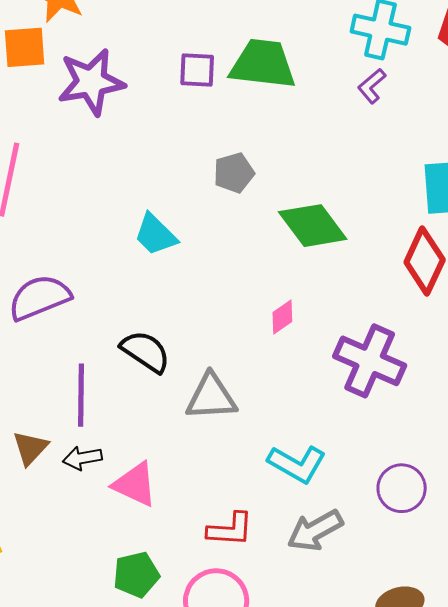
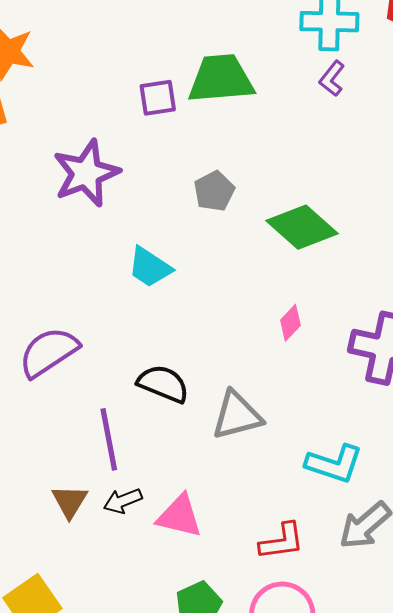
purple star: (91, 82) -> (86, 173), moved

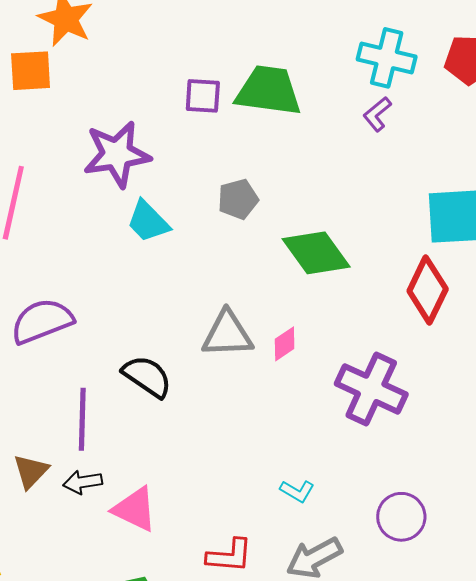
cyan trapezoid: (150, 267) -> (148, 221), moved
gray triangle: (237, 415) -> (227, 334), moved
cyan L-shape: (334, 464) -> (297, 491), size x0.6

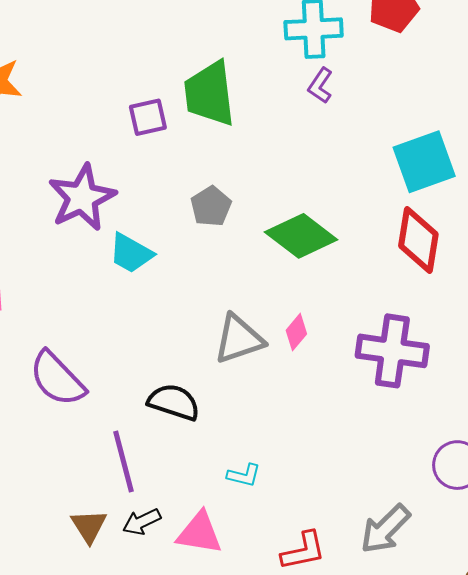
green trapezoid: (269, 91) -> (210, 94), turned -88
purple semicircle: (42, 321) -> (57, 379), turned -96
cyan L-shape: (297, 491) -> (244, 475), moved

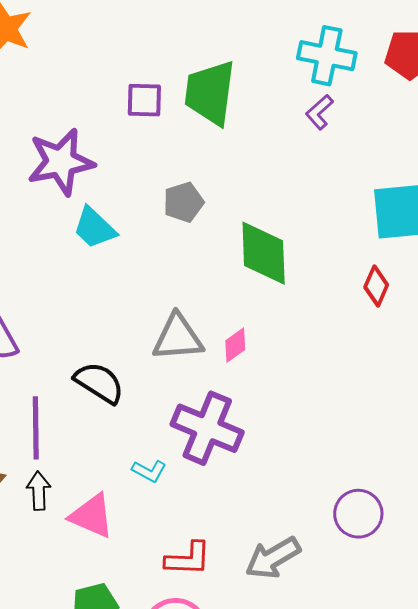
green diamond: (301, 236) -> (264, 253), turned 36
red diamond: (418, 240) -> (376, 286), size x0.6
purple cross: (392, 351) -> (207, 428), moved
black arrow: (142, 522) -> (39, 491), turned 99

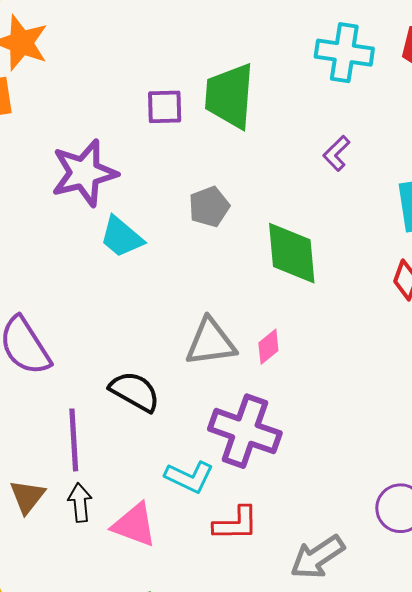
purple L-shape: (319, 112) -> (337, 153), moved
cyan L-shape: (149, 471) -> (189, 477), size x1.4
red L-shape: (188, 559) -> (236, 524), moved

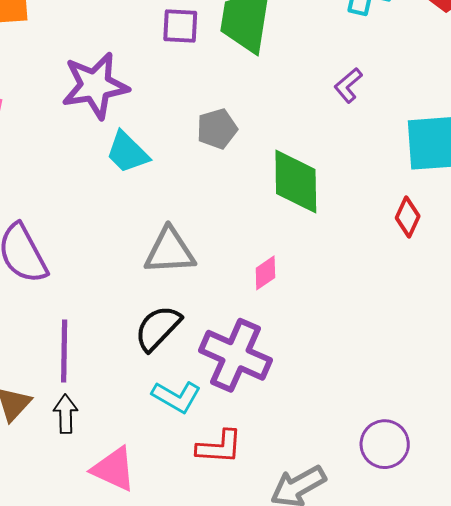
gray triangle: (211, 342) -> (170, 251), moved
black semicircle: (135, 391) -> (158, 328), moved, turned -80
pink triangle: (134, 525) -> (114, 469), moved

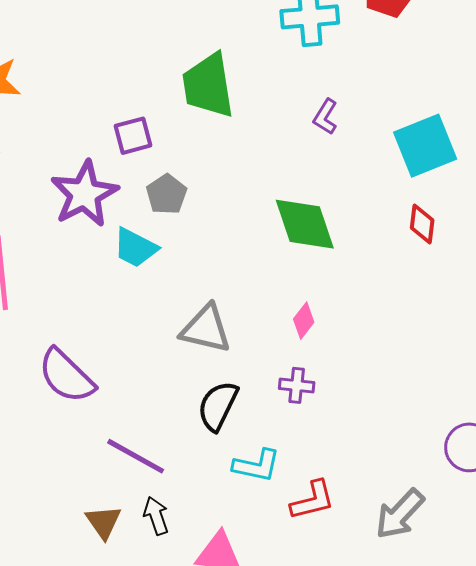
purple square: (180, 26) -> (133, 136), moved
gray pentagon: (217, 129) -> (166, 194), moved
gray triangle: (170, 251) -> (206, 329), turned 34
purple line: (64, 351) -> (136, 456), turned -44
purple cross: (236, 355) -> (297, 385), moved, size x0.5

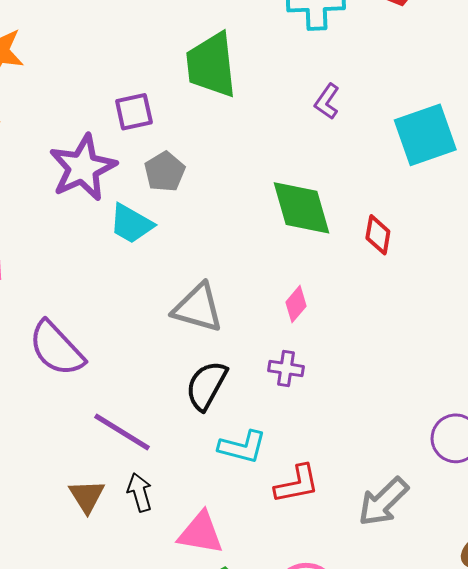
red diamond: (422, 224) -> (378, 235), moved

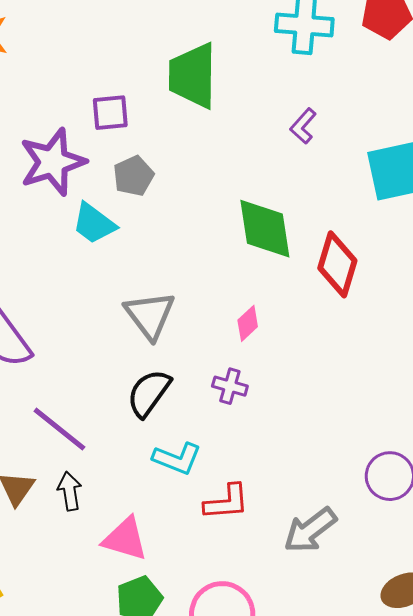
red diamond: (378, 235) -> (337, 264), size x1.6
gray triangle: (198, 308) -> (150, 315), turned 30

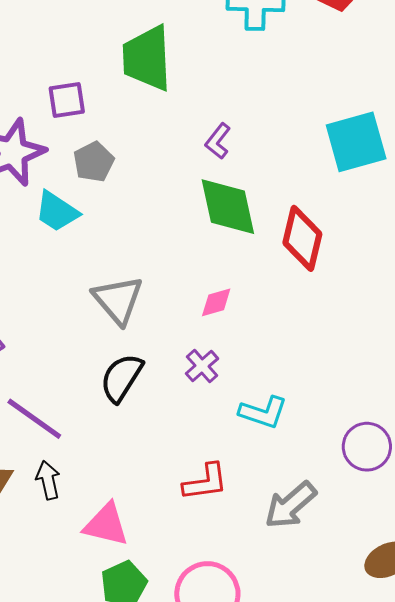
purple L-shape: (303, 126) -> (218, 141), moved
pink diamond: (248, 323) -> (216, 302), turned 30
purple cross: (230, 386) -> (202, 366), turned 36
cyan L-shape: (177, 458) -> (263, 412), moved

